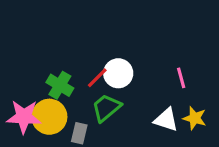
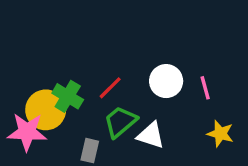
white circle: (118, 73) -> (166, 81), moved
yellow circle: (49, 117) -> (46, 110), moved
white triangle: (166, 120) -> (151, 135), moved

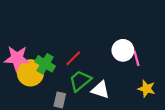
white circle: (166, 81) -> (123, 50), moved
pink star: (27, 132) -> (17, 58), moved

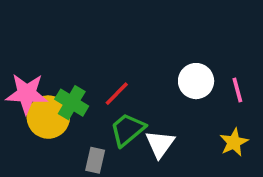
pink line: (136, 58) -> (237, 90), moved
yellow star: (147, 89) -> (234, 142), turned 30
white triangle: (100, 90) -> (160, 144), turned 48

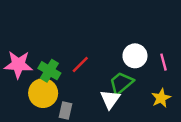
yellow circle: (48, 117) -> (43, 93), moved
green trapezoid: (128, 130) -> (121, 83), moved

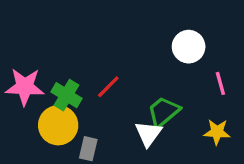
white circle: (135, 56) -> (189, 47), moved
yellow star: (161, 98) -> (217, 132), turned 30

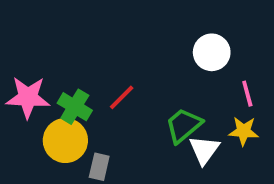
yellow star: (217, 132) -> (244, 131), moved
white triangle: (148, 134) -> (204, 150), moved

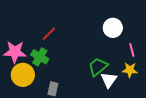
red line: (122, 97) -> (49, 34), moved
yellow circle: (65, 140) -> (23, 75), moved

